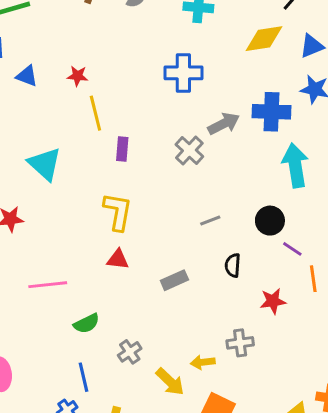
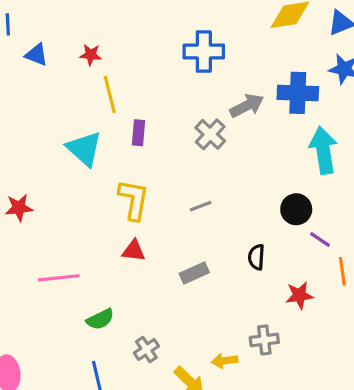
cyan triangle: (45, 164) -> (84, 149), moved
gray line: (210, 221) -> (201, 206), moved

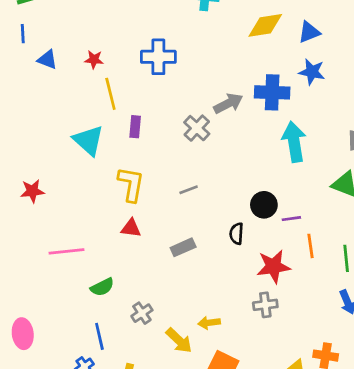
blue cross: (204, 51) -> (158, 57), moved
black circle: (296, 209) -> (264, 205), moved
purple line: (320, 240) -> (291, 219), turned -42
red star: (299, 295) -> (274, 266), size x1.4
gray cross: (264, 340) -> (265, 305), moved

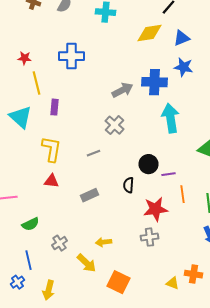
gray cross: (197, 128) -> (114, 125), moved
yellow arrow: (209, 323) -> (104, 242), moved

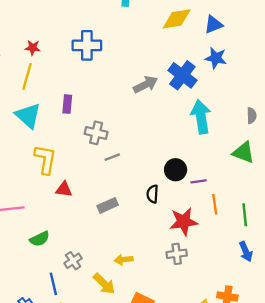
blue cross: (154, 82) -> (182, 75), turned 35
yellow line: (36, 83) -> (27, 76), moved, turned 30
gray cross: (114, 125) -> (96, 133), moved, turned -30
yellow L-shape: (52, 149) -> (45, 159), moved
blue line: (28, 260) -> (53, 284), moved

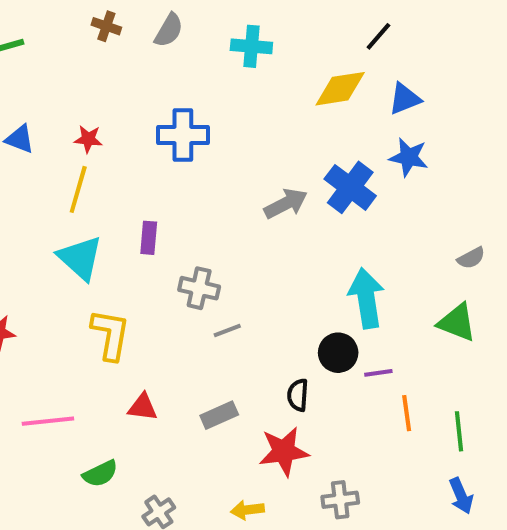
gray semicircle: (252, 116) -> (471, 258), turned 63
cyan arrow: (201, 117) -> (366, 298), moved
red triangle: (64, 189) -> (143, 407), moved
red star: (184, 222) -> (284, 451), moved

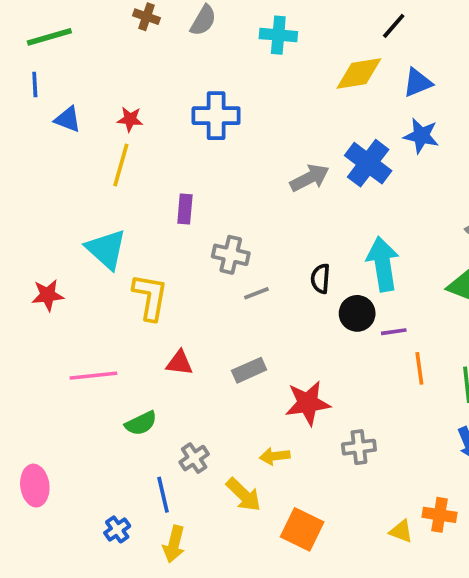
cyan triangle: (80, 258) -> (106, 249), moved
black semicircle: (298, 395) -> (320, 279), moved

